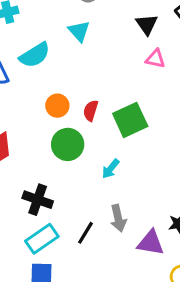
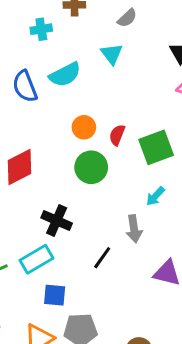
cyan arrow: (111, 169) -> (155, 196), moved
gray arrow: (118, 218) -> (134, 229), moved
cyan rectangle: (42, 239) -> (37, 259), moved

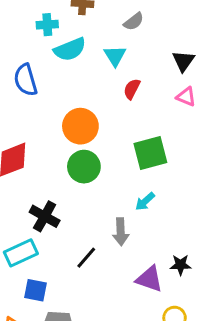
cyan semicircle: (65, 75) -> (70, 49), moved
orange circle: (84, 127) -> (80, 126), size x1.5
red semicircle: (117, 135) -> (132, 89), moved

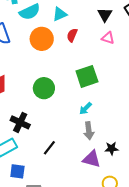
cyan triangle: (115, 56) -> (60, 14), turned 42
orange circle: (80, 126) -> (42, 39), moved
gray arrow: (121, 232) -> (89, 131), moved

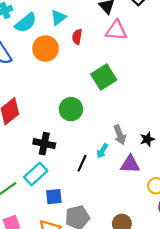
pink triangle: (108, 38) -> (116, 30), size x1.5
green circle: (44, 88) -> (71, 109), moved
cyan arrow: (85, 108) -> (102, 151), moved
black star: (111, 149) -> (147, 139), moved

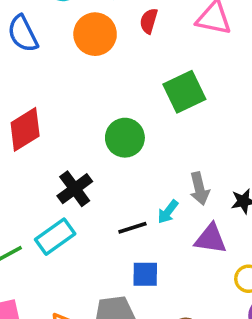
black cross: (44, 144) -> (75, 189), turned 35
black line: (82, 163) -> (132, 228), turned 42
blue square: (54, 197) -> (145, 274), moved

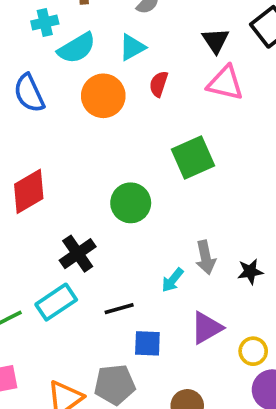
black line: (132, 228) -> (119, 309), moved
purple triangle: (211, 239) -> (207, 328), moved, turned -40

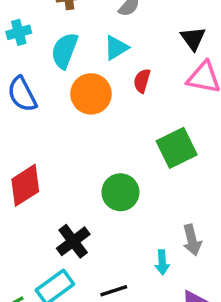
cyan cross: (45, 23) -> (19, 32), moved
cyan semicircle: (77, 48) -> (65, 51), turned 144
cyan arrow: (173, 280) -> (162, 262), turned -40

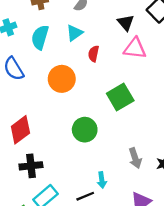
orange circle: (91, 94) -> (62, 79), moved
black cross: (73, 241) -> (31, 166), moved, turned 35
cyan arrow: (162, 262) -> (102, 180), moved

